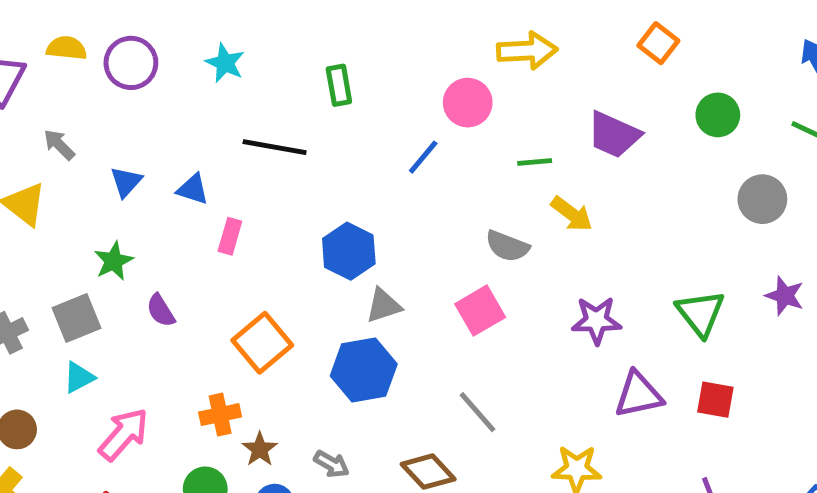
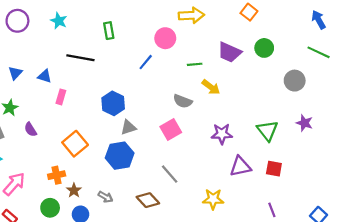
green circle: (718, 115) -> (264, 48), moved

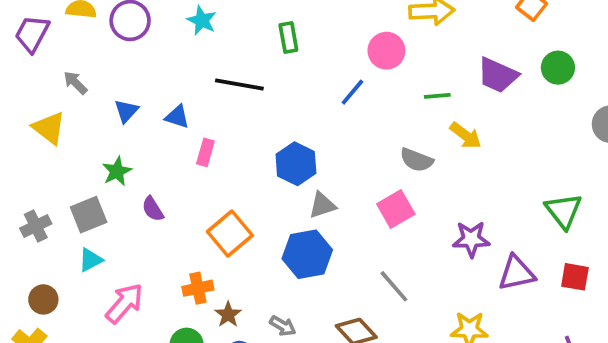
purple star: (222, 134) -> (471, 239), moved

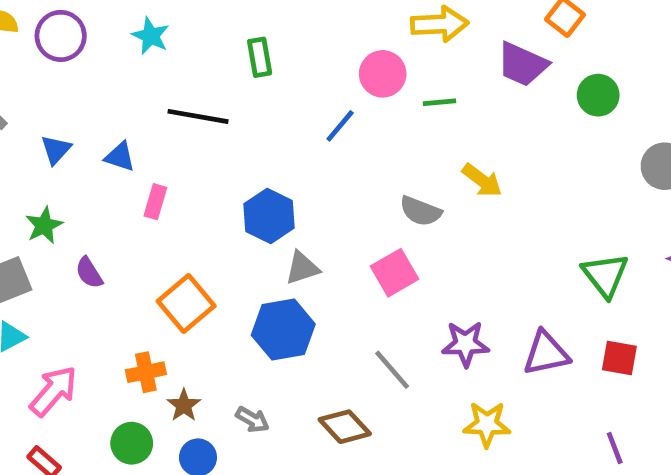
purple trapezoid: (498, 75) -> (522, 64), moved
green line: (437, 96) -> (439, 102), moved
purple star: (471, 239) -> (466, 344), moved

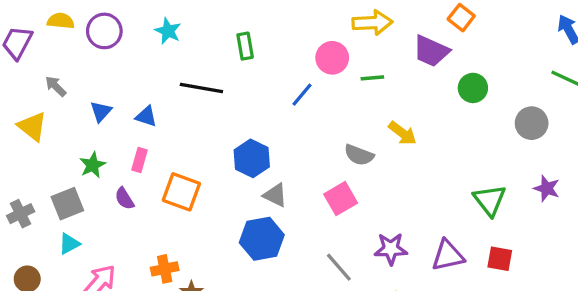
green circle: (598, 95) -> (473, 88), moved
pink rectangle: (155, 202) -> (139, 160), moved
gray triangle: (302, 268) -> (275, 195), turned 44
orange square: (186, 304) -> (181, 192), moved, turned -30

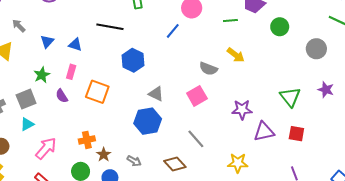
green line: (372, 78) -> (230, 20), moved
blue hexagon: (252, 158) -> (133, 60), moved
purple star: (391, 249) -> (242, 110), moved

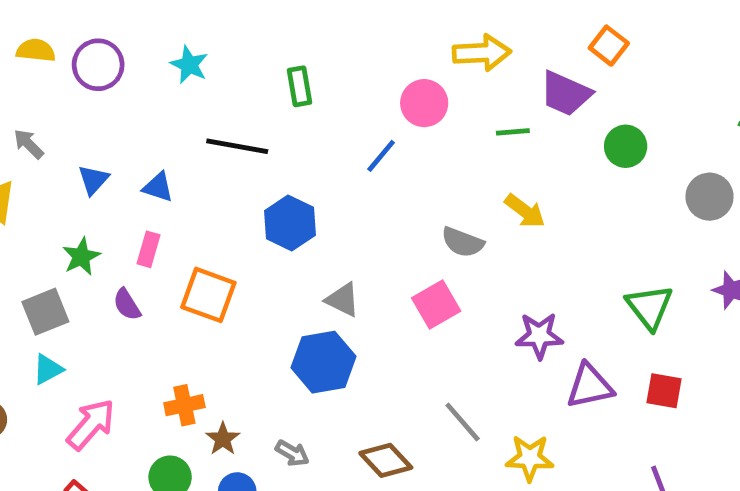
gray line: (196, 139) -> (463, 422), moved

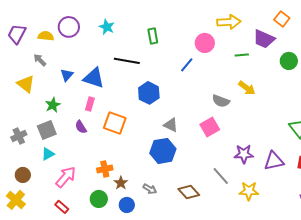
yellow semicircle: (36, 50) -> (46, 36), moved
blue triangle: (158, 187) -> (94, 78), size x1.6
green star: (81, 257) -> (53, 105), moved
purple star: (539, 336) -> (244, 154), moved

